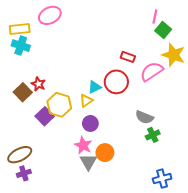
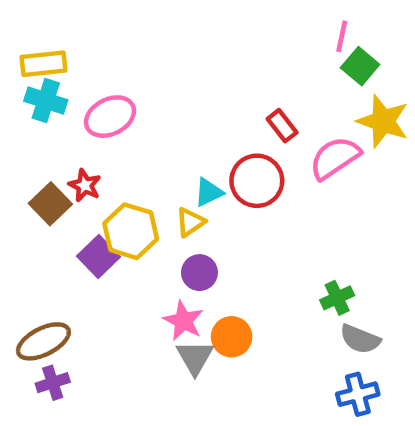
pink ellipse: (50, 15) -> (110, 117), moved
red rectangle: (128, 57) -> (282, 126), turned 32
gray semicircle: (144, 117) -> (360, 339), moved

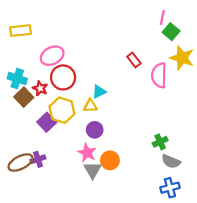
cyan cross: (46, 100) -> (17, 79), moved
pink semicircle: (335, 158) -> (159, 75), turned -55
red circle: (257, 181) -> (63, 77), moved
yellow triangle: (190, 222) -> (90, 106), turned 32
purple cross: (53, 383) -> (38, 159), moved

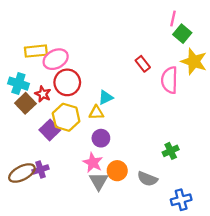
yellow rectangle: (21, 31) -> (36, 51), moved
gray semicircle: (171, 161) -> (147, 179), moved

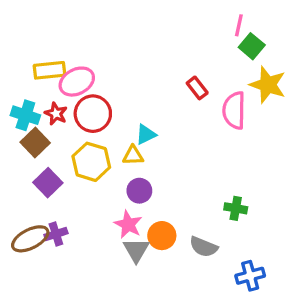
red star: (43, 94) -> (56, 114), moved
purple square: (50, 130) -> (48, 183), moved
green cross: (171, 151) -> (236, 208), turned 35

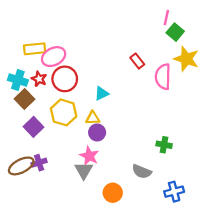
yellow triangle: (133, 155) -> (93, 118), moved
orange circle: (162, 236) -> (113, 193), moved
gray triangle: (136, 250) -> (84, 170), moved

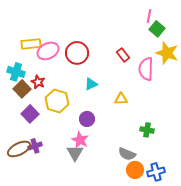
red star: (39, 79) -> (38, 82), moved
red circle: (65, 79) -> (77, 53), moved
yellow triangle: (93, 118) -> (121, 99), moved
orange circle: (113, 193) -> (135, 170), moved

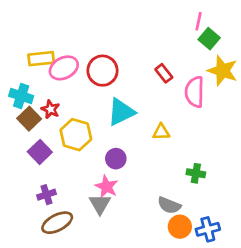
cyan triangle: (91, 84) -> (121, 112), size x1.6
brown ellipse: (19, 149) -> (57, 223), moved

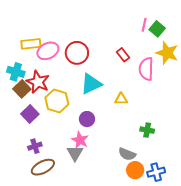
pink line: (199, 21) -> (144, 25), moved
red star: (50, 109) -> (38, 82), size x1.6

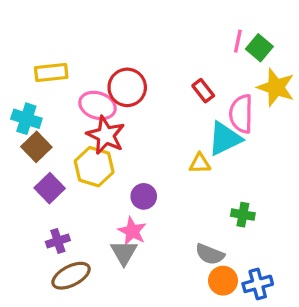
pink ellipse: (48, 51) -> (97, 106), moved, turned 45
red star: (38, 82) -> (106, 135), moved
cyan triangle: (91, 84) -> (225, 139), moved

